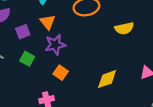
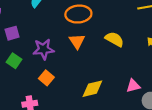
orange triangle: (48, 22) -> (77, 41), moved
yellow semicircle: (124, 28) -> (114, 39), turned -144

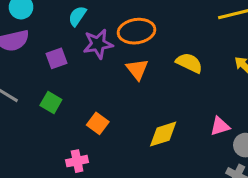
purple square: (12, 33) -> (56, 58), moved
purple star: (43, 49) -> (98, 44), moved

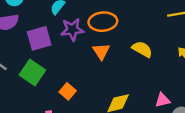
purple square: (56, 58) -> (39, 38), size x1.5
green square: (51, 102) -> (32, 72), size x1.5

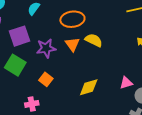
purple star: (72, 30) -> (46, 48), moved
yellow semicircle: (142, 49) -> (94, 40), moved

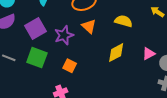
yellow semicircle: (94, 40) -> (123, 21), moved
yellow diamond: (89, 87) -> (116, 53), moved

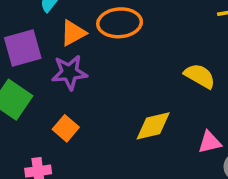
yellow semicircle: (123, 21) -> (200, 76), moved
orange triangle: (89, 26) -> (73, 33), moved, turned 35

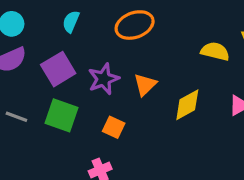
orange triangle: (73, 33) -> (145, 85), moved

